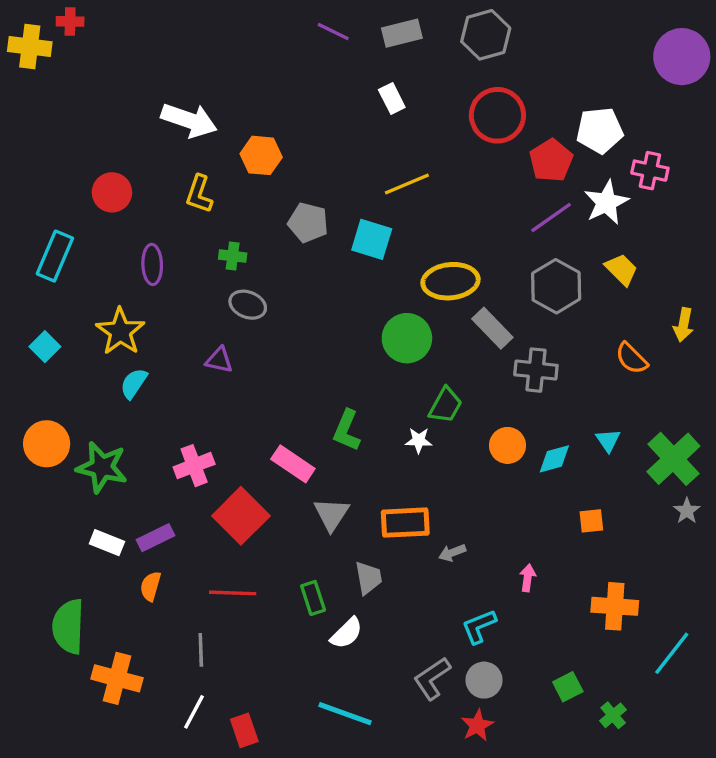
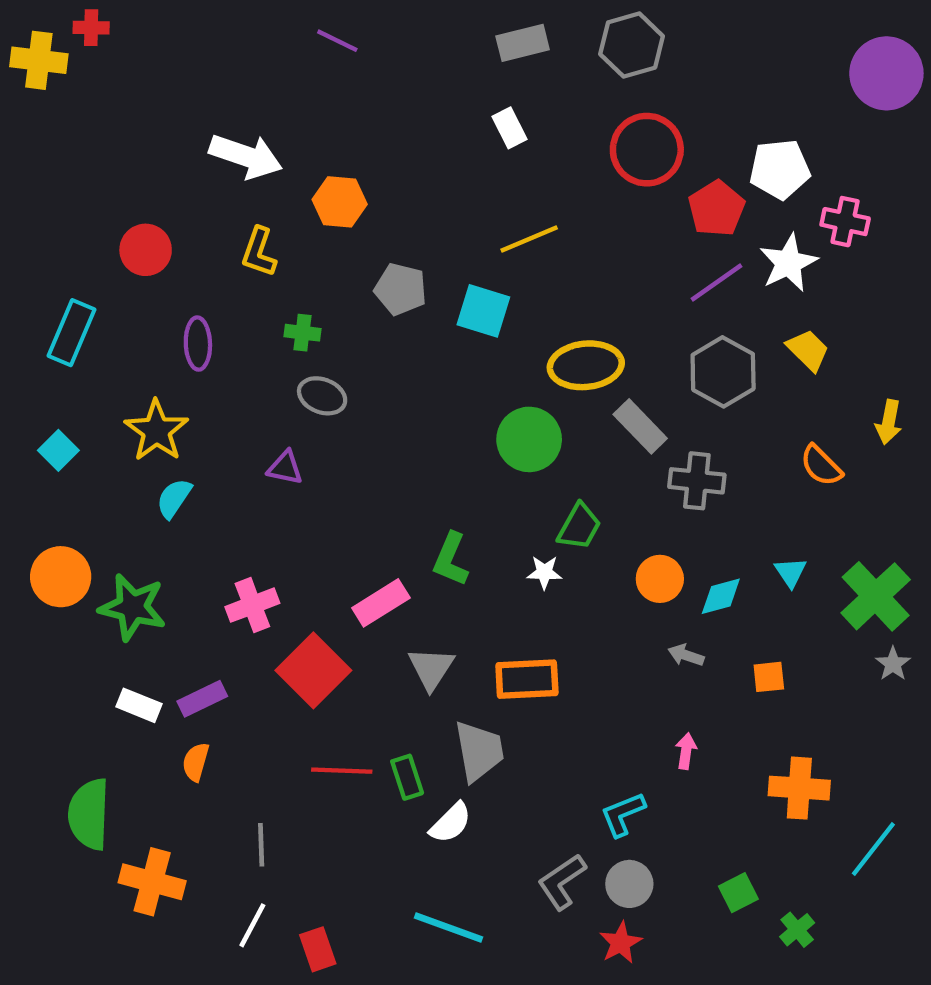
purple line: (333, 31) -> (337, 41), moved
pink rectangle: (293, 464) -> (381, 603), turned -66
gray arrow: (452, 553) -> (686, 655), moved, turned 40
gray trapezoid: (368, 578) -> (479, 751), size x1.4
red line: (233, 593) -> (342, 771), moved

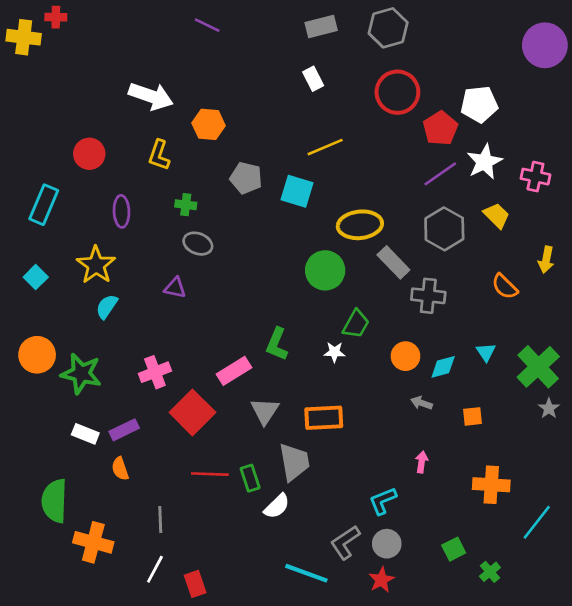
pink cross: (845, 222) -> (535, 177), moved
orange semicircle: (196, 762) -> (120, 469), turned -35
cyan line: (448, 928) -> (306, 573), moved

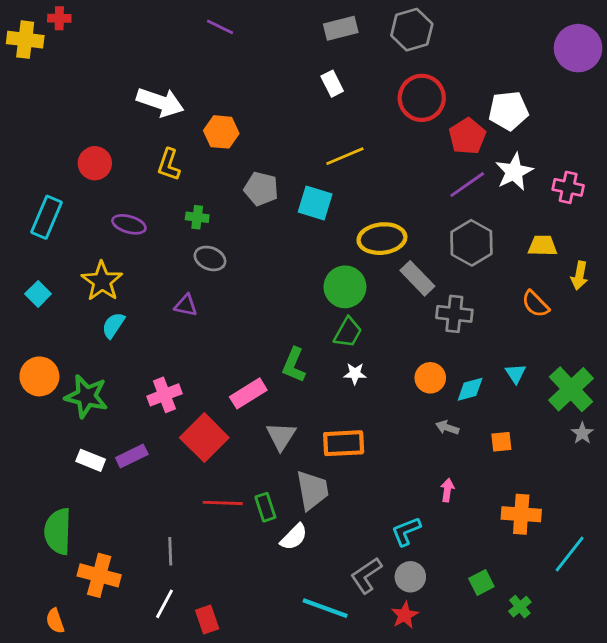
purple ellipse: (121, 211) -> (129, 224), turned -72
yellow trapezoid: (497, 215) -> (543, 246), moved, turned -44
green trapezoid: (356, 324) -> (348, 332), moved
orange semicircle: (120, 469) -> (55, 621), moved

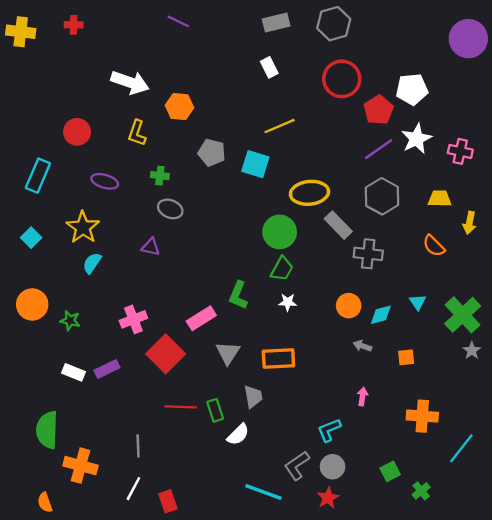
red cross: (59, 18) -> (74, 25), moved
green star: (86, 396) -> (70, 321), size x0.6
gray trapezoid: (312, 490) -> (253, 397), size x0.7

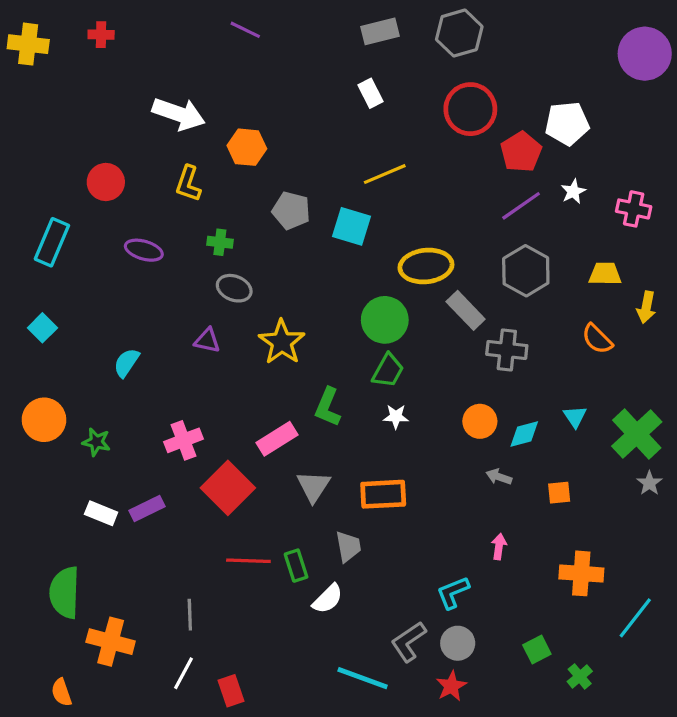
white star: (417, 139) -> (573, 192), size x0.6
yellow star: (83, 227) -> (282, 342), moved

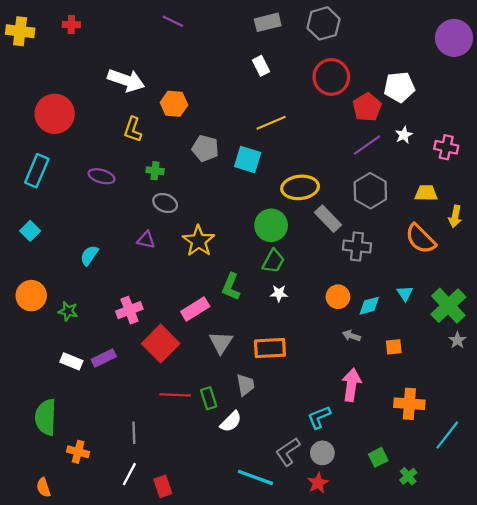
red circle: (106, 182) -> (55, 114), moved, size x1.5
orange semicircle: (597, 339) -> (421, 239), size x1.4
pink arrow: (499, 547) -> (351, 385), size x1.8
orange cross: (111, 642) -> (78, 452), size x0.7

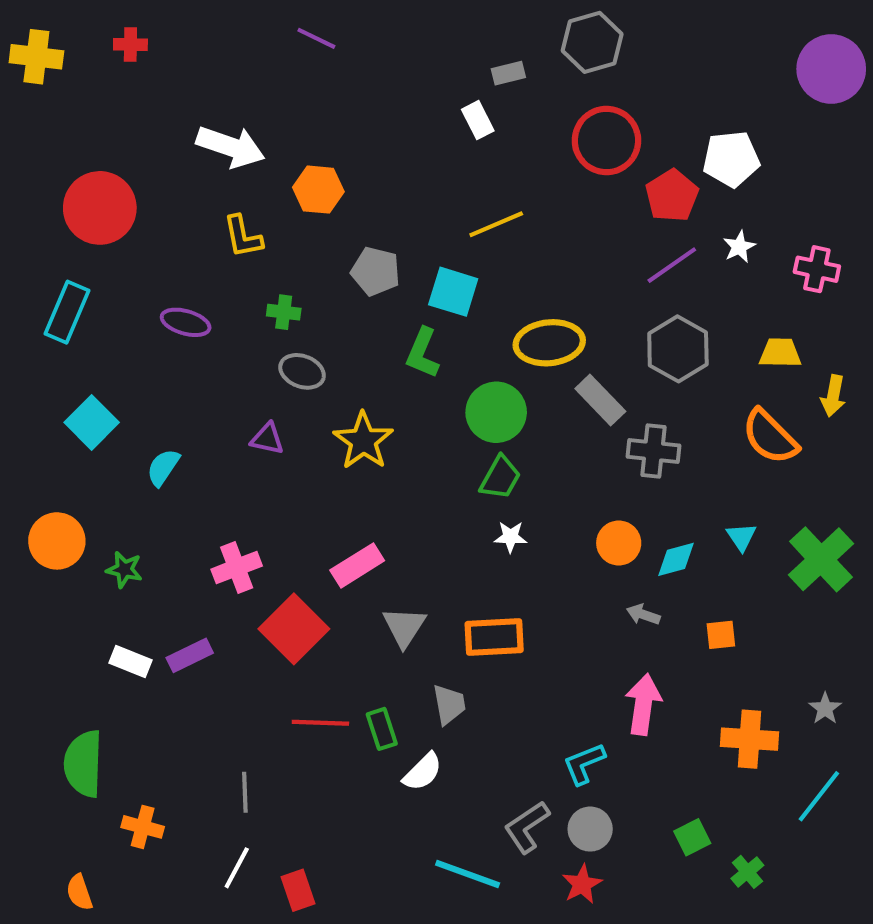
gray rectangle: (268, 22) -> (508, 73), moved, size x0.7
yellow L-shape: (133, 129) -> (243, 237), turned -30
cyan square: (30, 231) -> (92, 422), moved, size x1.4
green L-shape: (231, 287) -> (423, 353), moved
gray star: (457, 340) -> (825, 708), moved

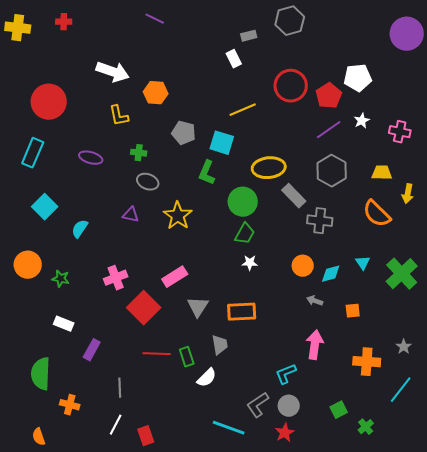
red circle: (606, 140) -> (291, 86), moved
purple rectangle: (190, 655) -> (92, 350), moved, turned -35

